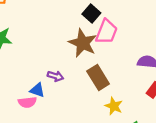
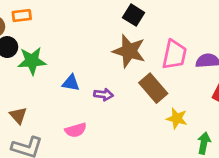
pink trapezoid: (106, 32) -> (174, 55), moved
blue triangle: (37, 90) -> (71, 83), moved

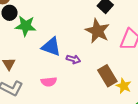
blue triangle: (71, 83) -> (51, 47), size x1.5
brown rectangle: (153, 88) -> (107, 76), moved

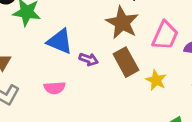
brown rectangle: (107, 76) -> (126, 62), moved
yellow star: (124, 86) -> (156, 80), moved

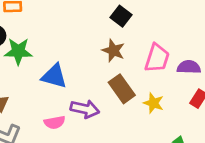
brown star: (122, 23) -> (113, 51), size x0.7
purple arrow: (89, 59) -> (85, 109), moved, size x1.5

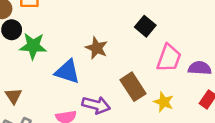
black square: (121, 16) -> (145, 26), moved
brown star: (113, 51) -> (97, 48), moved

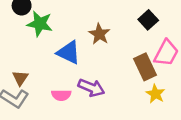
brown rectangle: (133, 87) -> (145, 67), moved
brown triangle: (13, 96) -> (20, 78), moved

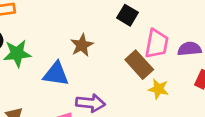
brown star: (99, 34) -> (82, 45), turned 30

